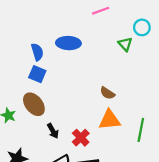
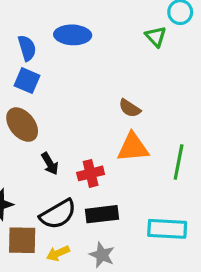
red cross: (81, 138) -> (91, 173), turned 30

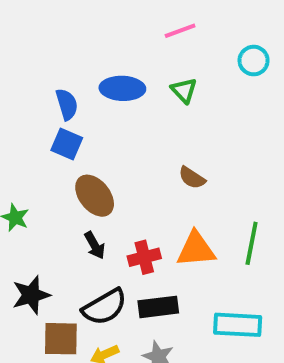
green triangle: (156, 37) -> (184, 90), moved
brown ellipse: (22, 125) -> (95, 196), moved
orange triangle: (133, 147) -> (196, 249), moved

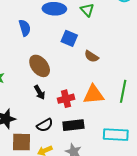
blue semicircle: (67, 104) -> (25, 28), moved
blue square: (67, 144) -> (69, 38), moved
black semicircle: (105, 307) -> (45, 125), size x0.7

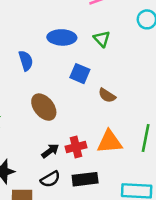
black arrow: (40, 92) -> (50, 151), moved, turned -96

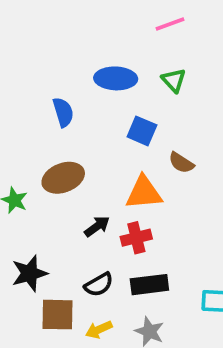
brown ellipse: (44, 107) -> (63, 178), moved, turned -72
orange triangle: (110, 142) -> (144, 193), moved
black arrow: (50, 151) -> (97, 226), moved

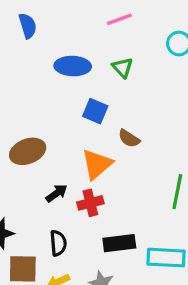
blue semicircle: (63, 112) -> (28, 26), moved
orange triangle: (144, 193) -> (97, 164), turned -36
black semicircle: (99, 285) -> (58, 243), turned -65
black rectangle: (149, 285) -> (119, 243), moved

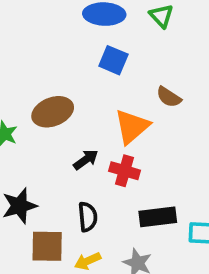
blue square: (95, 111) -> (113, 60), moved
red cross: (90, 203) -> (125, 171), turned 30

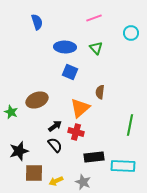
brown semicircle: (169, 97) -> (100, 92), turned 64
black semicircle: (88, 217) -> (55, 145), moved, turned -35

